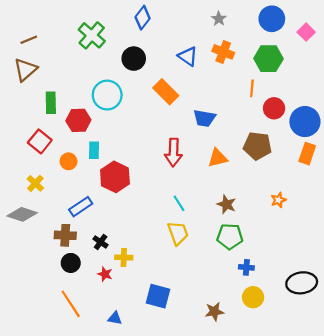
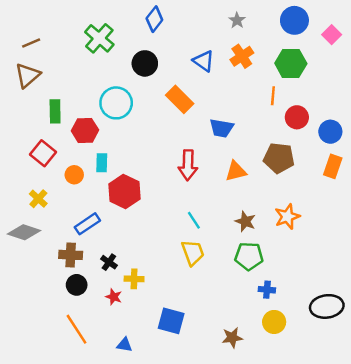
orange cross: (223, 52) -> (242, 56), turned 35
blue circle: (305, 122) -> (330, 132), size x0.7
orange star: (278, 200) -> (287, 217), moved, size x1.5

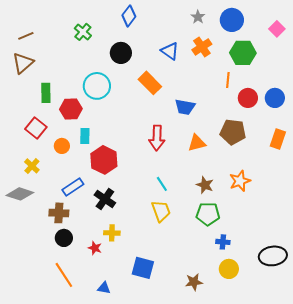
blue circle: (294, 20) -> (232, 20), moved
green cross: (99, 38) -> (83, 32), size x0.7
blue circle: (330, 132) -> (275, 98), moved
black cross: (109, 262) -> (105, 199), moved, size x1.5

